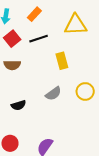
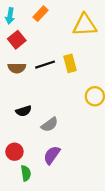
black line: (39, 39) -> (45, 65), moved
gray semicircle: (53, 94) -> (50, 125), moved

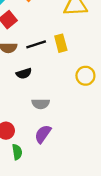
black semicircle: (24, 111) -> (24, 73), moved
gray semicircle: (50, 125) -> (41, 104), turned 36

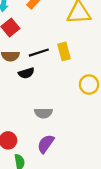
black semicircle: (24, 73) -> (26, 73), moved

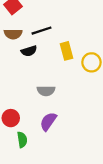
yellow rectangle: (64, 51) -> (66, 51), moved

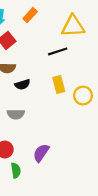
black line: (41, 31) -> (58, 51), moved
gray semicircle: (46, 91) -> (16, 114), moved

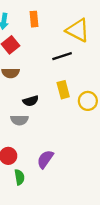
orange rectangle: (30, 15) -> (34, 19), turned -48
yellow triangle: (73, 26) -> (78, 30), turned 30
black semicircle: (22, 84) -> (31, 101), moved

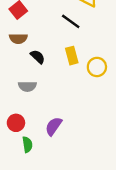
black line: (62, 56) -> (71, 21), turned 54
black semicircle: (31, 101) -> (38, 57), moved, turned -120

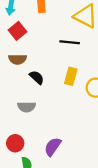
black line: (71, 21) -> (70, 42), turned -30
yellow rectangle: (72, 56) -> (71, 76), turned 30

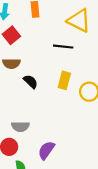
gray semicircle: (27, 107) -> (20, 127), moved

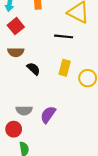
purple semicircle: (46, 150) -> (48, 115), moved

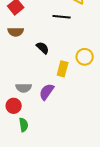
yellow rectangle: (65, 68) -> (63, 69), moved
black semicircle: (33, 69) -> (43, 48), moved

